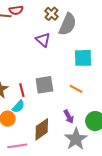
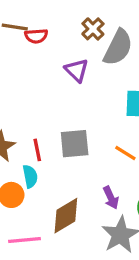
red semicircle: (16, 10) -> (36, 36), moved
cyan semicircle: (18, 106) -> (30, 176), turned -56

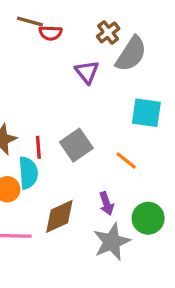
gray square: (75, 144) -> (76, 145), turned -36
cyan semicircle: (30, 176) -> (28, 173), size x1.4

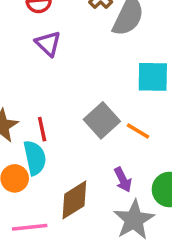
purple triangle: (87, 72) -> (48, 44), moved
gray square: (76, 145) -> (102, 120), moved

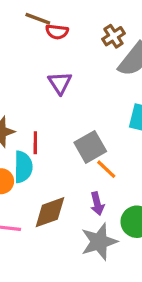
purple triangle: (48, 44) -> (60, 83), moved
orange line: (138, 131) -> (106, 169), moved

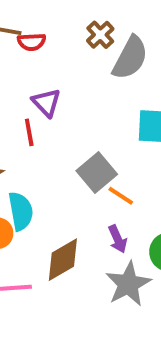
red line: (35, 143) -> (29, 132), moved

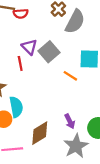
gray square: (97, 172) -> (49, 52), moved
orange line: (121, 196) -> (70, 76), moved

